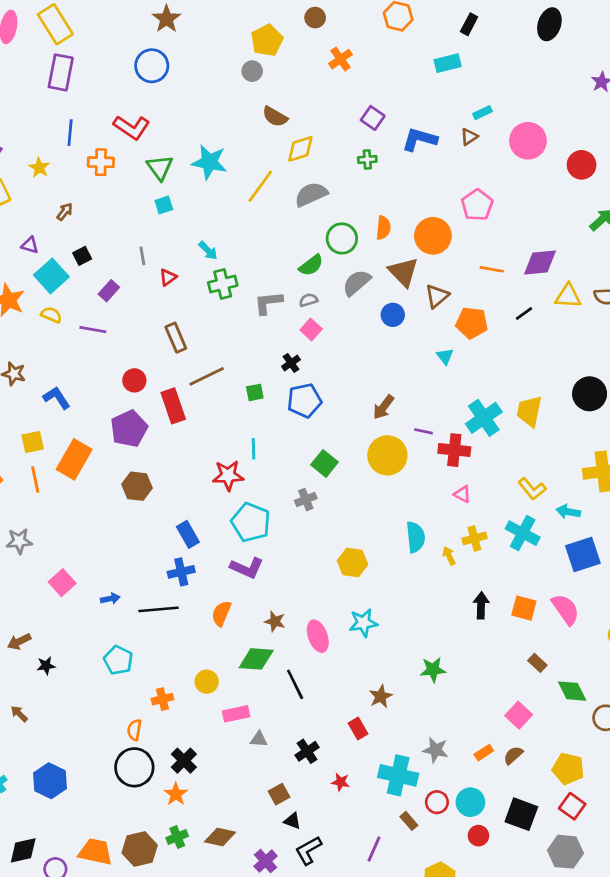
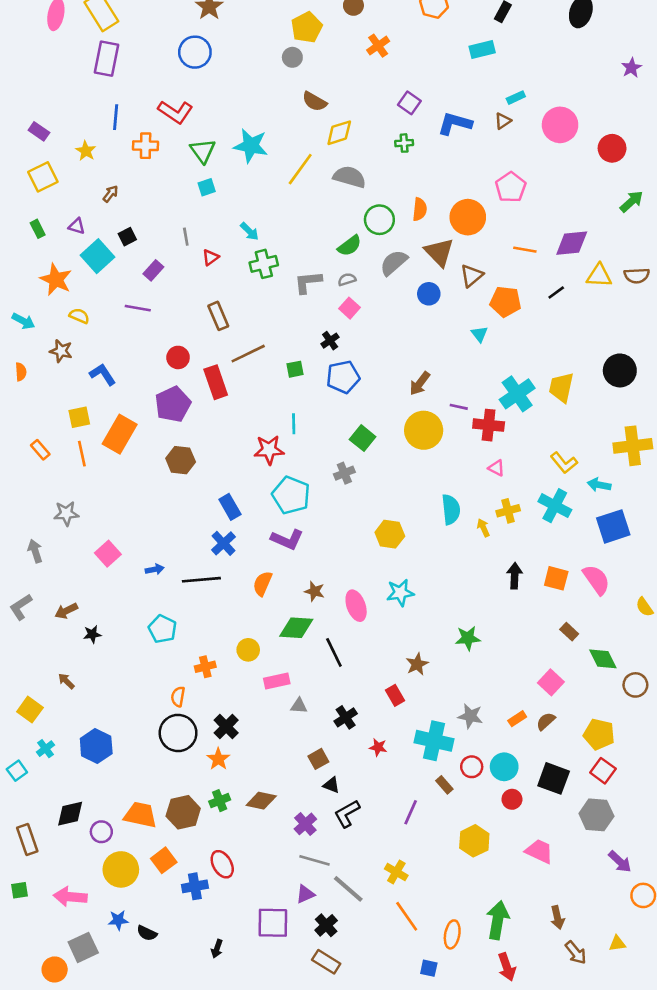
gray semicircle: (311, 194) -> (350, 177), turned 40
yellow semicircle: (51, 315) -> (79, 316), moved
blue cross: (181, 572) -> (223, 543), turned -30

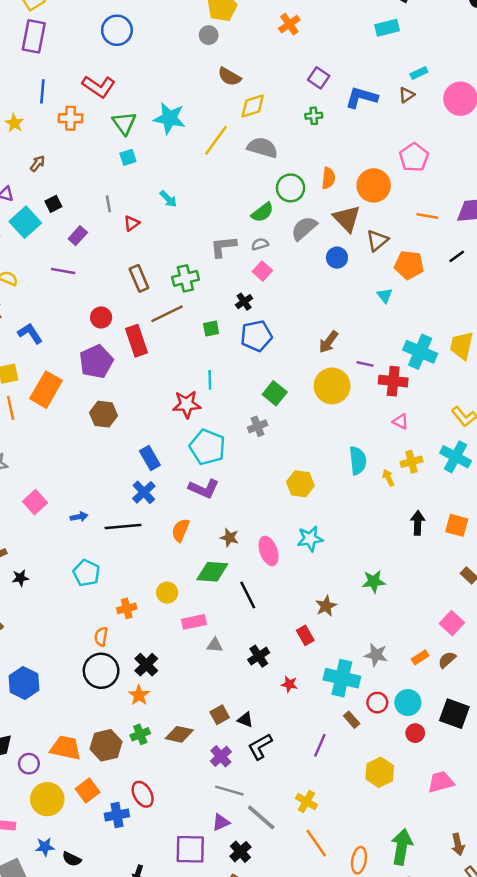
green cross: (264, 264) -> (185, 278), moved
cyan cross: (517, 394) -> (420, 352), turned -32
brown square: (318, 759) -> (220, 715), moved
pink trapezoid: (539, 851) -> (441, 782), turned -40

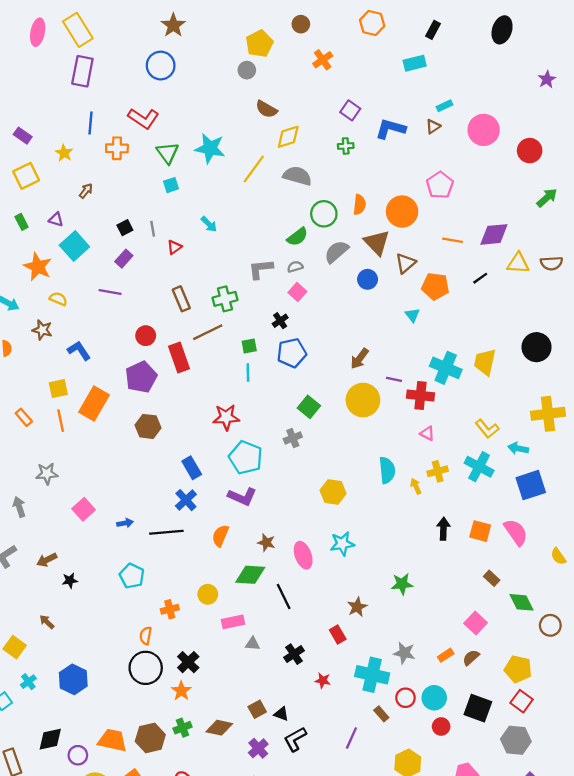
black square: (53, 204) -> (125, 228), moved
cyan line: (210, 380) -> (248, 372), moved

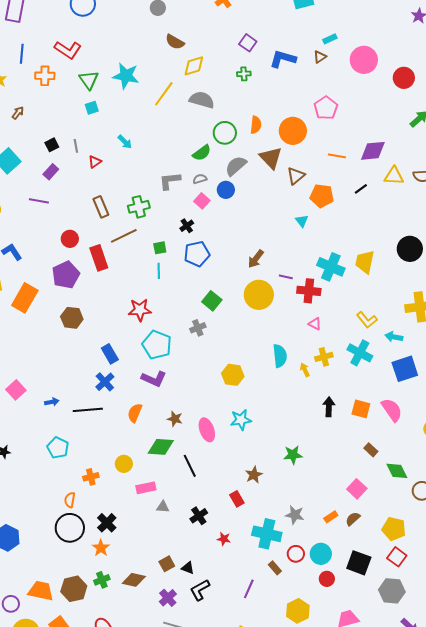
blue circle: (368, 279) -> (226, 190), moved

